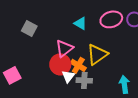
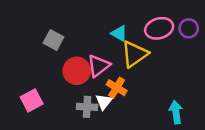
yellow triangle: (97, 54) -> (135, 54), moved
red circle: (60, 64) -> (77, 71), moved
gray cross: (84, 80) -> (87, 107), moved

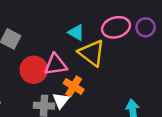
yellow triangle: (135, 54) -> (92, 53), turned -48
pink triangle: (99, 66) -> (56, 65), turned 30

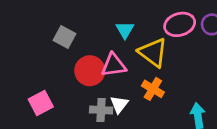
cyan triangle: (76, 32) -> (125, 30), moved, turned 30
orange cross: (74, 86) -> (153, 89), moved

